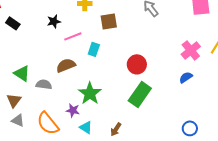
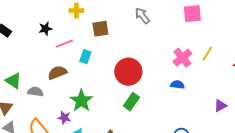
red circle: (137, 64) -> (128, 72), size x1.4
blue semicircle: (186, 77) -> (177, 85), turned 40
green rectangle: (140, 94) -> (131, 102), size x0.7

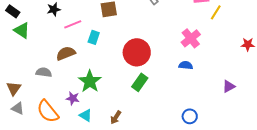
yellow line: (207, 54) -> (216, 12), moved
green triangle: (13, 81) -> (22, 30), moved

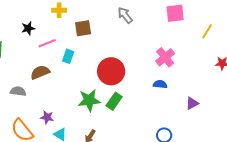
yellow line: (216, 12) -> (207, 31), moved
green star: (90, 81) -> (89, 100), moved, turned 30
purple triangle: (229, 86) -> (192, 103), moved

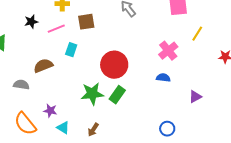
yellow line: (207, 31) -> (197, 34), moved
pink line: (47, 43) -> (56, 29), moved

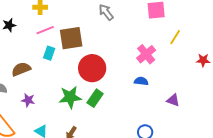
brown square: (86, 22) -> (71, 38), moved, size x1.4
pink line: (56, 29) -> (45, 30), moved
purple triangle: (195, 97) -> (173, 100), turned 48
purple star: (50, 111) -> (28, 100), moved

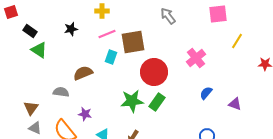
pink cross: (146, 54) -> (196, 58), moved
blue semicircle: (141, 81) -> (206, 93), moved, turned -56
purple star: (28, 100) -> (85, 114), moved

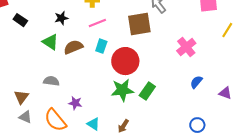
brown square: (133, 42) -> (139, 24), moved
green triangle: (39, 50) -> (50, 42), moved
red circle: (154, 72) -> (125, 61), moved
brown semicircle: (83, 73) -> (73, 47), moved

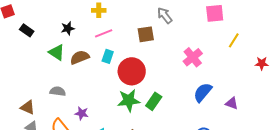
brown square: (139, 24) -> (146, 34), size x0.7
blue semicircle: (196, 82) -> (203, 92), size x1.5
brown triangle: (21, 97) -> (28, 107), turned -42

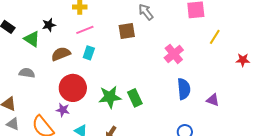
green triangle: (57, 52) -> (32, 39), moved
red circle: (132, 71) -> (73, 88), moved
gray semicircle: (58, 91) -> (27, 73), moved
blue semicircle: (203, 92) -> (184, 89), turned 135
green rectangle: (154, 101) -> (135, 98), turned -60

